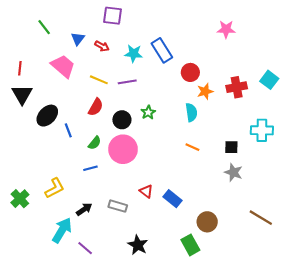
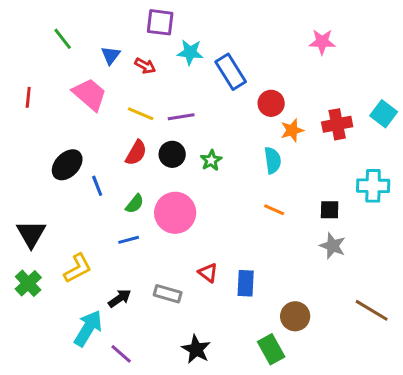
cyan star: (134, 54) -> (190, 52), moved
black triangle: (22, 95) -> (31, 234), moved
black circle: (122, 120) -> (172, 154), moved
blue rectangle: (172, 199) -> (246, 283), turned 54

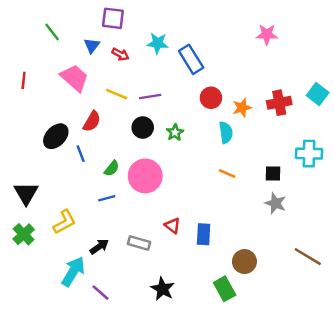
purple square: (160, 22) -> (113, 18), moved
red circle: (271, 103) -> (211, 98), moved
red semicircle: (136, 153) -> (92, 121), moved

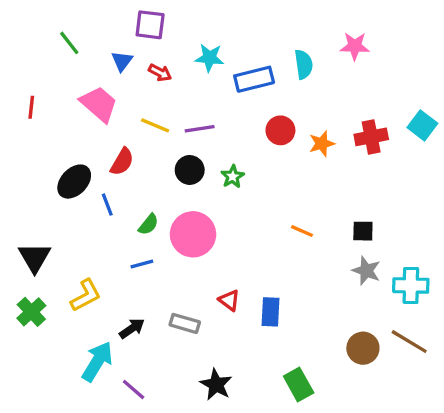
blue rectangle: (191, 59) -> (254, 79), turned -72
cyan semicircle: (226, 132) -> (304, 64), moved
cyan cross: (309, 154) -> (411, 285), moved
brown circle: (244, 262) -> (363, 348), moved

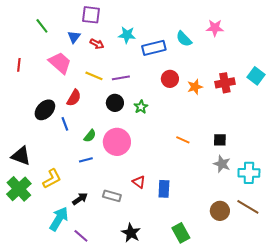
cyan semicircle: (304, 64) -> (184, 39), turned 144
black triangle: (35, 257) -> (21, 156), turned -40
green cross: (31, 312) -> (19, 189), size x1.4

